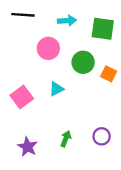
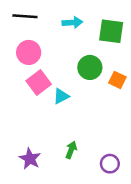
pink circle: (48, 48) -> (29, 52), moved
pink square: (22, 97) -> (39, 82), moved
purple circle: (102, 136) -> (110, 164), moved

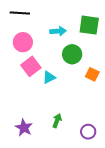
cyan arrow: (72, 22) -> (58, 31), moved
orange square: (117, 80) -> (92, 74), moved

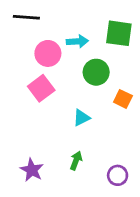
pink circle: (23, 42) -> (48, 53), moved
cyan triangle: (49, 77) -> (81, 118), moved

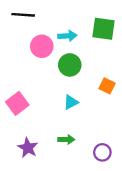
green circle: (96, 72) -> (70, 65), moved
pink square: (41, 88) -> (17, 103), moved
green arrow: (76, 161) -> (66, 140), turned 70

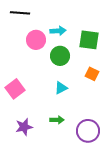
green square: (104, 29) -> (89, 40), moved
purple star: (28, 148) -> (24, 127), turned 30
purple circle: (102, 152) -> (88, 131), size x1.5

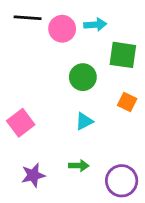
cyan arrow: (58, 31) -> (95, 25), moved
pink circle: (36, 40) -> (62, 29), moved

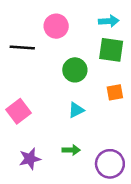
black line: (28, 18) -> (22, 47), moved
cyan arrow: (95, 25) -> (109, 21), moved
orange square: (127, 102) -> (115, 92), turned -36

